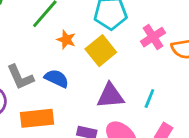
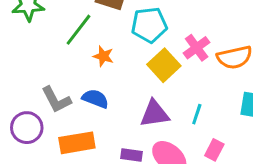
yellow square: (101, 51) -> (164, 65), moved

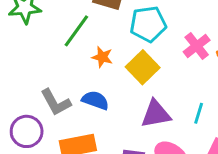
yellow square: (164, 65) -> (143, 67), moved

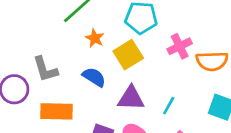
blue semicircle: (95, 100) -> (94, 77), moved

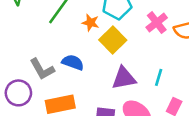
orange star: (95, 38) -> (91, 23), moved
blue semicircle: (94, 77) -> (73, 62), moved

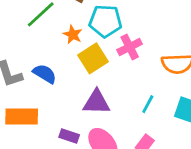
pink cross: (157, 23) -> (130, 47), moved
cyan line: (159, 77) -> (148, 104), moved

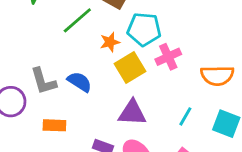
orange star: (73, 34) -> (110, 42), turned 30
orange rectangle: (22, 116) -> (54, 125), size x0.7

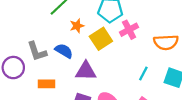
orange star: (110, 42) -> (77, 26), moved
purple triangle: (132, 113) -> (86, 71), moved

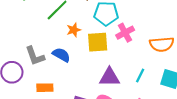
yellow square: (101, 39) -> (98, 42), turned 30
purple triangle: (86, 71) -> (109, 77), moved

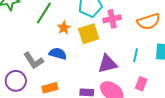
pink cross: (125, 33) -> (112, 19), turned 30

